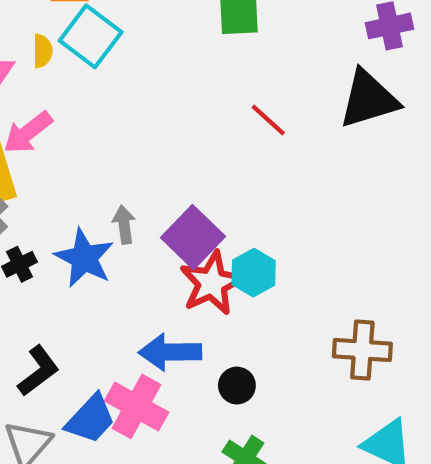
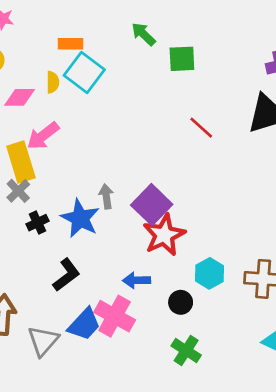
cyan hexagon: (254, 273) -> (209, 273), moved
blue arrow: (170, 352) -> (137, 280), size x0.7
black L-shape: (38, 371) -> (66, 275), moved

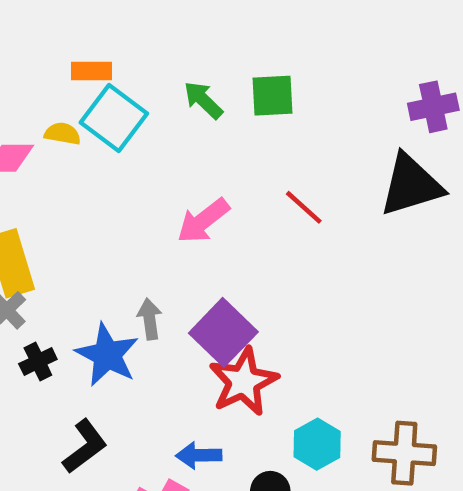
green arrow: (143, 34) -> (203, 100), moved
yellow semicircle: (53, 82) -> (62, 134), turned -80
pink arrow: (43, 136) -> (203, 221), moved

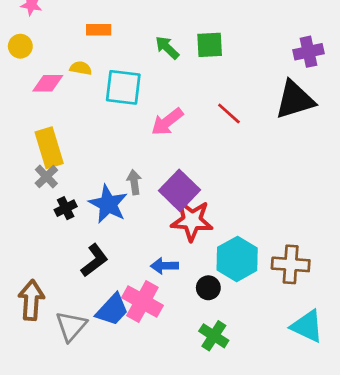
cyan square: (114, 118) -> (123, 87), moved, turned -30
red star: (243, 382) -> (192, 221), turned 30
cyan hexagon: (317, 444) -> (237, 259), size x1.4

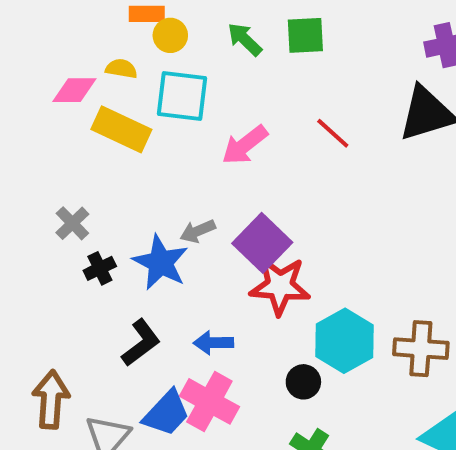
yellow circle: (20, 46) -> (170, 35), moved
yellow rectangle: (49, 148) -> (121, 129), moved, turned -48
gray arrow: (134, 182) -> (198, 231), turned -105
blue arrow: (164, 266) -> (213, 343), moved

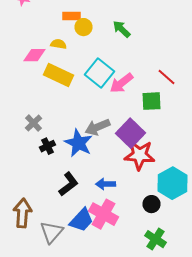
green square: (305, 35) -> (152, 101), moved
cyan square: (182, 96) -> (100, 73), moved, turned 32
gray arrow: (198, 231) -> (98, 127), size x1.4

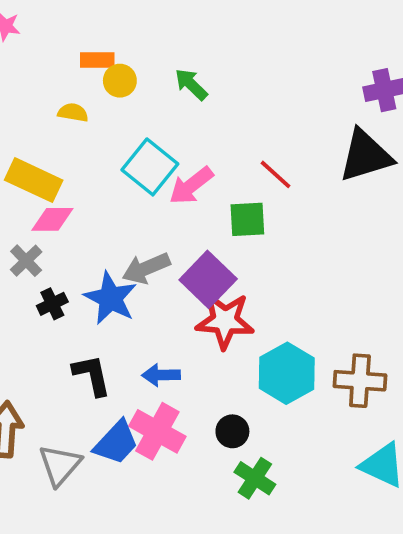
pink diamond: (34, 55) -> (52, 219), moved
yellow rectangle: (58, 75) -> (34, 180), moved
black L-shape: (68, 184) -> (92, 375), turned -65
black circle: (152, 204) -> (232, 431), moved

